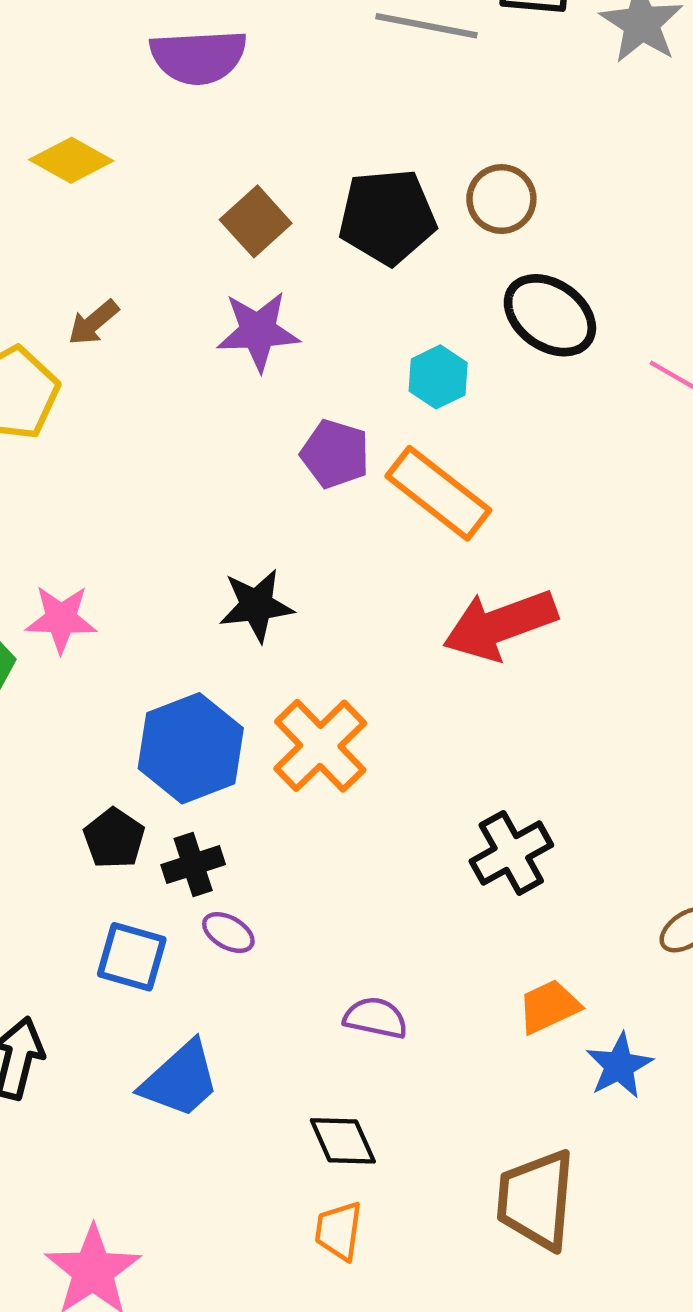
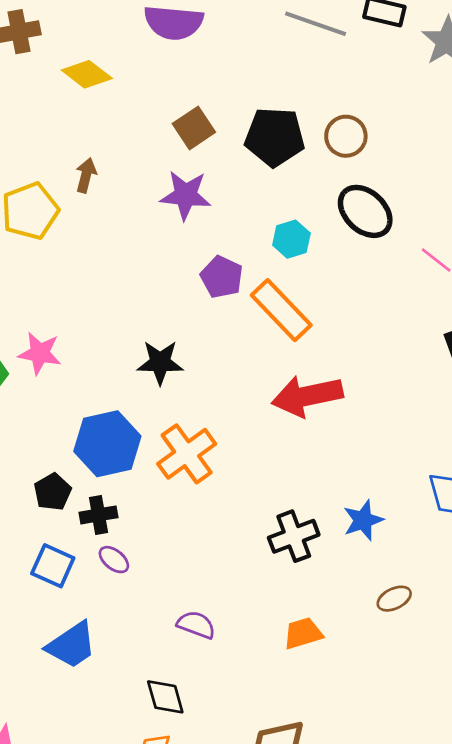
brown arrow: (93, 323) -> (86, 175), turned 136
blue star: (619, 1066) -> (363, 520), moved

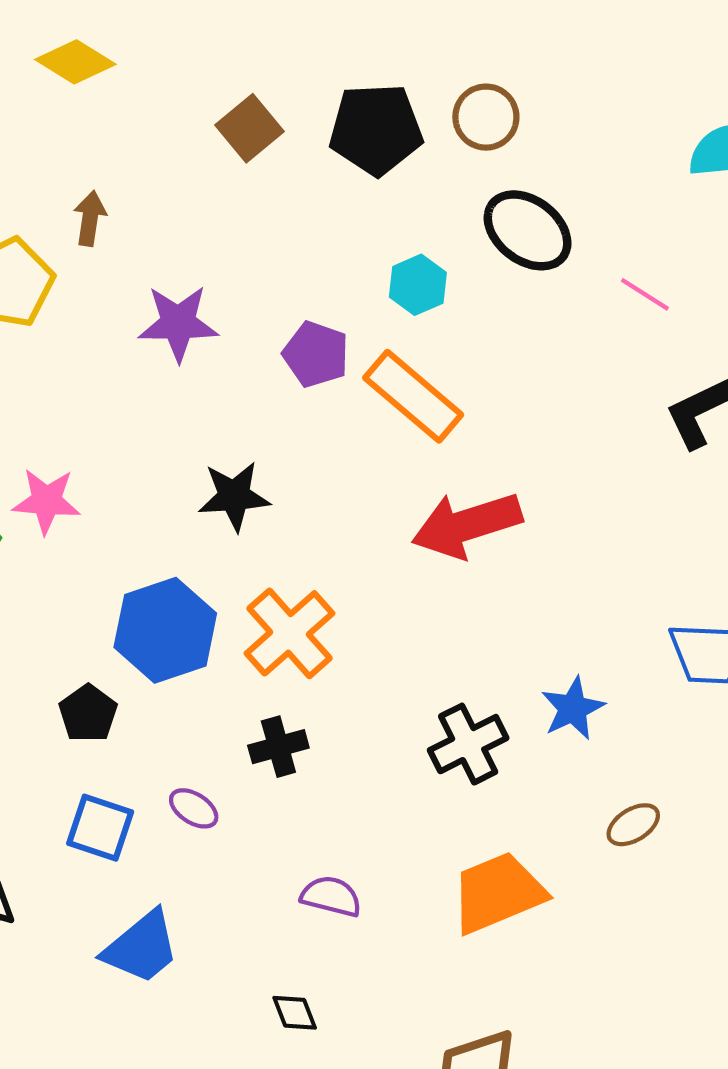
purple star: (186, 195) -> (178, 323), moved
black cross: (98, 515) -> (278, 747), moved
orange trapezoid: (303, 633) -> (498, 893), size x1.6
black diamond: (165, 697) -> (295, 1013), size x0.7

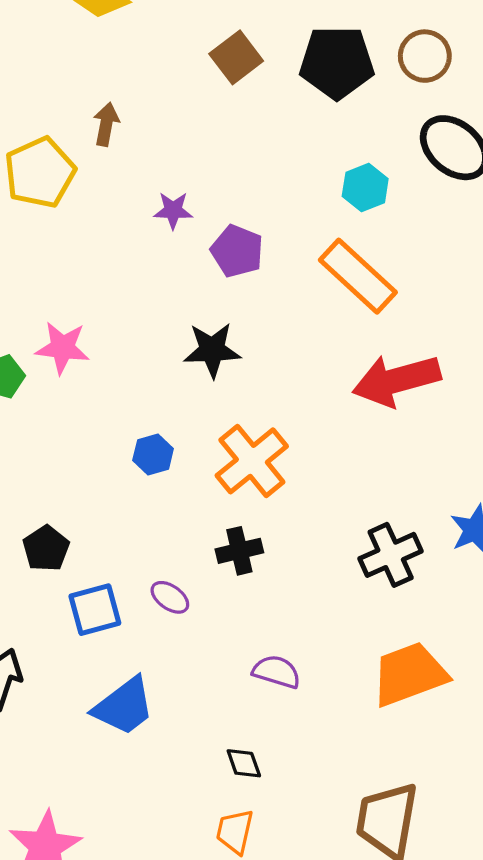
purple star: (178, 323) -> (173, 210), size x0.6
purple pentagon: (316, 354) -> (237, 251), moved
blue hexagon: (165, 630) -> (153, 455), size x0.5
black pentagon: (88, 713) -> (46, 548), moved
blue square: (100, 828) -> (95, 610), turned -36

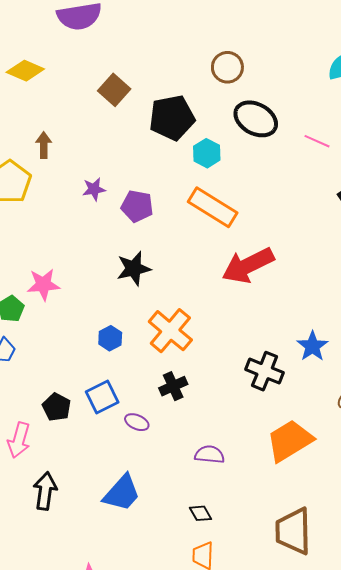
black pentagon: (337, 62) -> (172, 118), moved
black cross: (391, 555) -> (265, 371), turned -33
blue square: (95, 610) -> (102, 397), moved

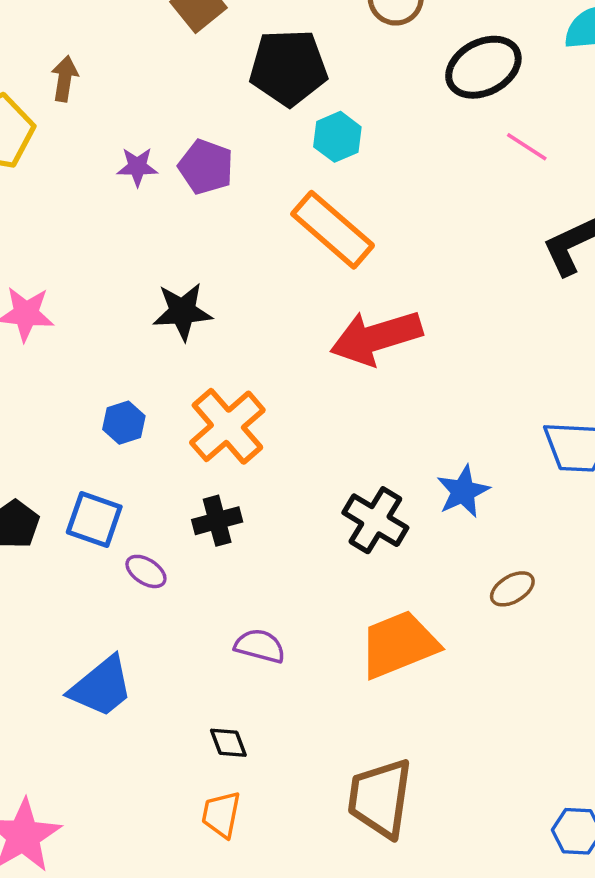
black ellipse: (256, 119) -> (483, 67), moved, turned -66
purple pentagon: (137, 206) -> (206, 167), moved
blue square: (102, 397) -> (94, 520), turned 36

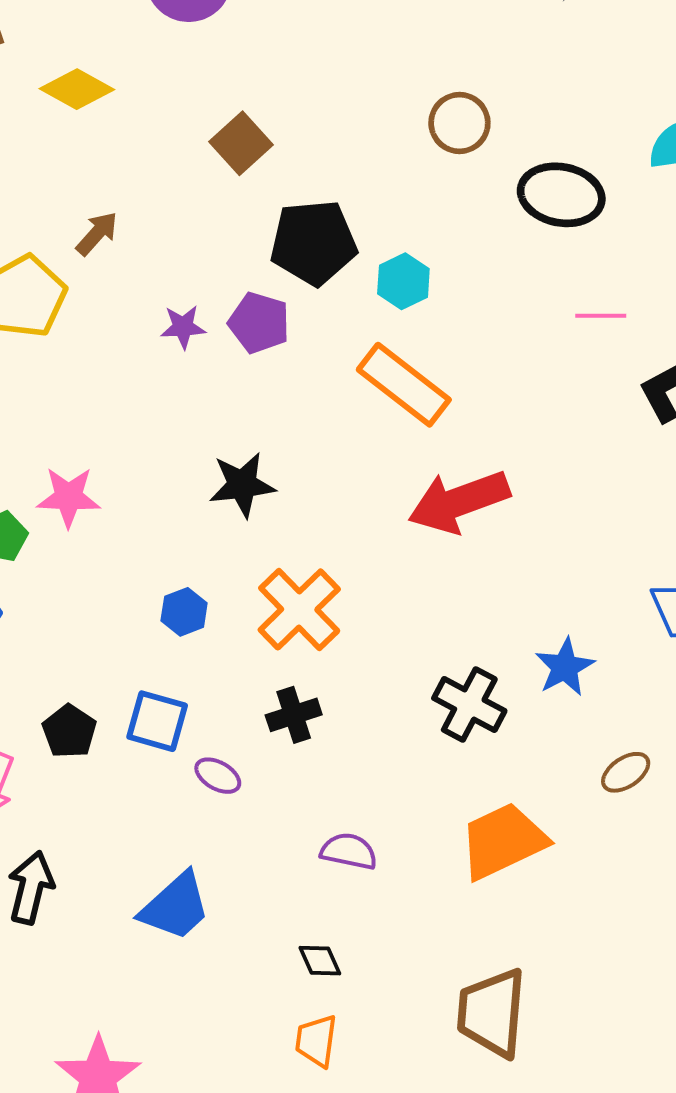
black pentagon: (288, 67) -> (314, 243), moved
black ellipse: (483, 67) -> (561, 195), turned 42
brown arrow: (65, 79) -> (97, 234), turned 36
pink line: (527, 147) -> (601, 316), moved, turned -30

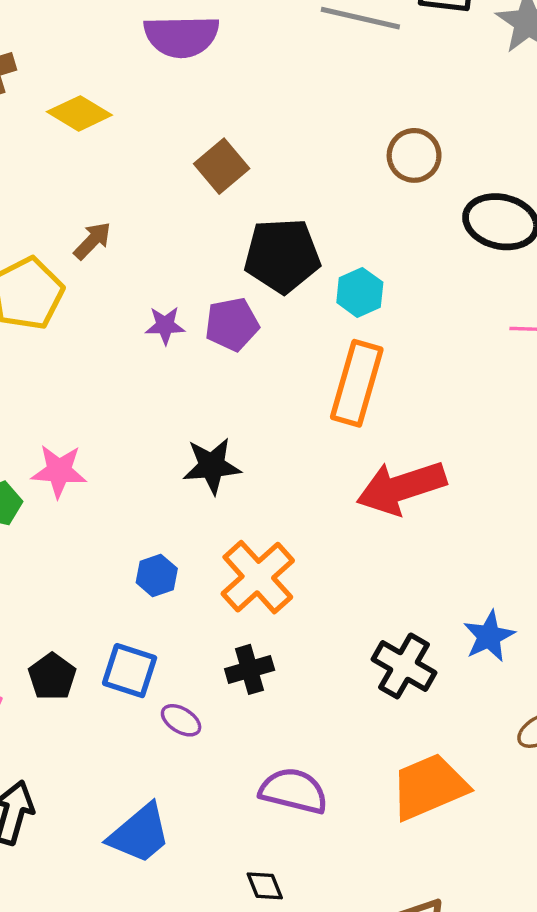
purple pentagon: (259, 323) -> (232, 324), turned -30
orange rectangle: (404, 385) -> (357, 383), turned 66
purple semicircle: (349, 851) -> (294, 791), size x1.4

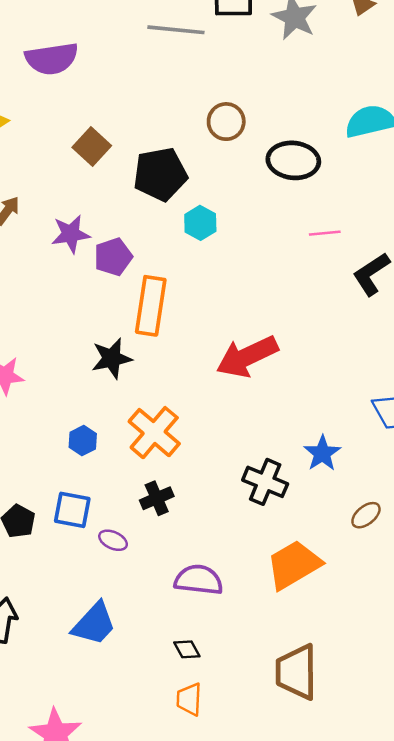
black pentagon: (282, 256) -> (160, 174), moved
purple star: (165, 325) -> (71, 234), moved, size x1.4
orange rectangle: (357, 383) -> (151, 306), moved

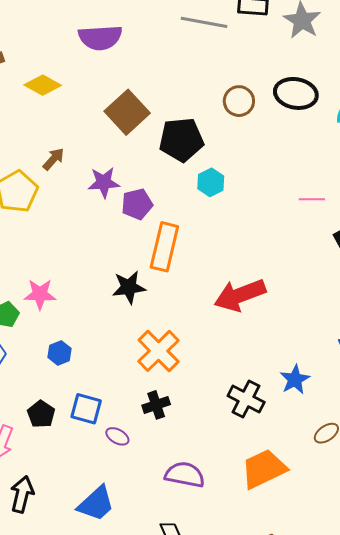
brown square: (92, 146) -> (127, 112), size x1.4
black ellipse: (293, 160) -> (296, 93), moved
blue hexagon: (83, 441) -> (60, 353), moved

